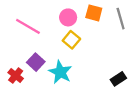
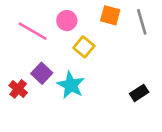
pink circle: (68, 17) -> (67, 21), moved

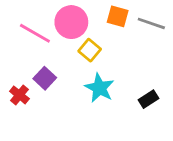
pink circle: (67, 21) -> (71, 22), size x1.5
gray line: (142, 22) -> (151, 23), turned -55
cyan star: (71, 85) -> (99, 88), moved

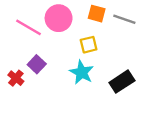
yellow square: (90, 50) -> (89, 45), moved, turned 36
black rectangle: (148, 99) -> (122, 82), size x1.5

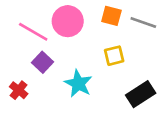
yellow square: (89, 45) -> (114, 56), moved
purple square: (37, 64) -> (42, 62), moved
cyan star: (82, 72) -> (78, 84), moved

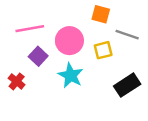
pink circle: (68, 21) -> (69, 41), moved
gray line: (143, 22) -> (127, 35), moved
pink line: (33, 32) -> (30, 29), turned -40

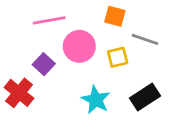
pink line: (30, 29) -> (49, 20), moved
cyan star: (71, 75) -> (96, 100), moved
red cross: (17, 81) -> (19, 93), size x1.5

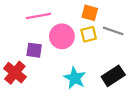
yellow square: (118, 57) -> (89, 34), moved
purple square: (44, 64) -> (34, 50), turned -35

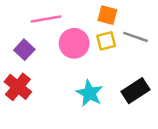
purple square: (34, 50) -> (24, 50), moved, turned 35

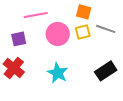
purple square: (24, 50) -> (19, 39), turned 35
cyan star: (89, 93) -> (58, 73), moved

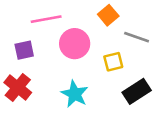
orange square: (84, 12) -> (108, 15), turned 35
yellow square: (83, 32) -> (113, 62), moved

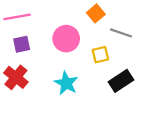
pink line: (46, 19) -> (17, 17), moved

